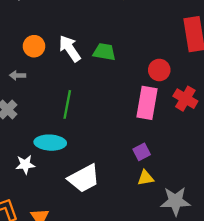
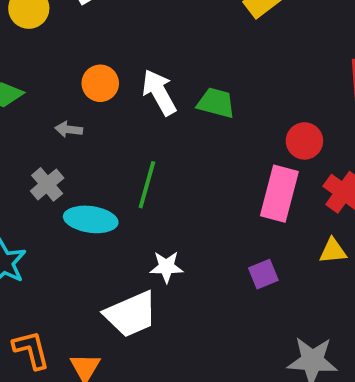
cyan ellipse: (50, 143) -> (91, 219), moved
white star: (25, 165) -> (166, 267), moved
white trapezoid: (84, 178) -> (131, 314), moved
yellow triangle: (146, 178) -> (333, 251), moved

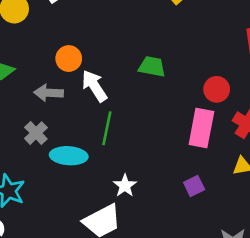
white arrow: (159, 92) -> (94, 86), moved
gray arrow: (69, 129) -> (49, 93), size x1.5
white star: (166, 267) -> (125, 186), turned -30

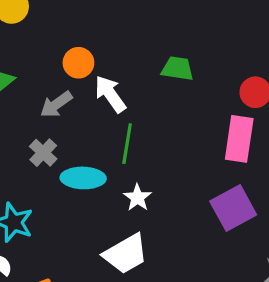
gray arrow: (49, 93) -> (56, 104), turned -36
white star: (125, 186) -> (137, 198), moved
purple square: (194, 186) -> (233, 208), size x1.8

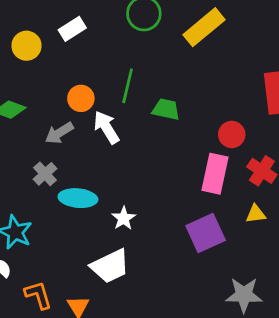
green line: (127, 144) -> (128, 86), moved

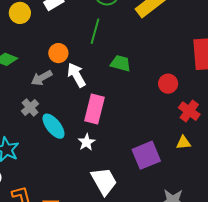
green line: (128, 86) -> (95, 31), moved
pink rectangle: (215, 174) -> (95, 109), moved
cyan ellipse: (78, 198) -> (54, 126), turned 44
white trapezoid: (110, 266) -> (104, 181), moved, turned -96

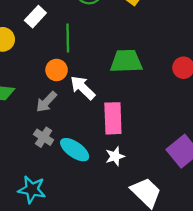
green line: (95, 31) -> (68, 38), moved
green trapezoid: (121, 63) -> (126, 61), size x1.4
white star: (87, 142) -> (115, 156), turned 30

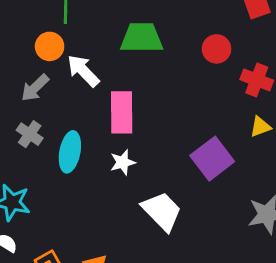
cyan ellipse: (75, 150) -> (70, 152), turned 64

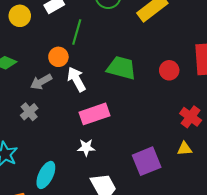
red circle: (217, 49) -> (169, 70), moved
pink rectangle: (122, 112) -> (95, 114), turned 56
cyan ellipse: (70, 152) -> (46, 175), moved

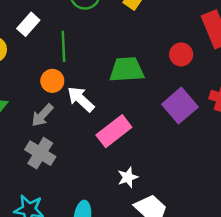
gray cross: (29, 112) -> (40, 153), size x1.4
white star: (86, 147) -> (128, 177), moved
purple square: (147, 161) -> (180, 106), moved

